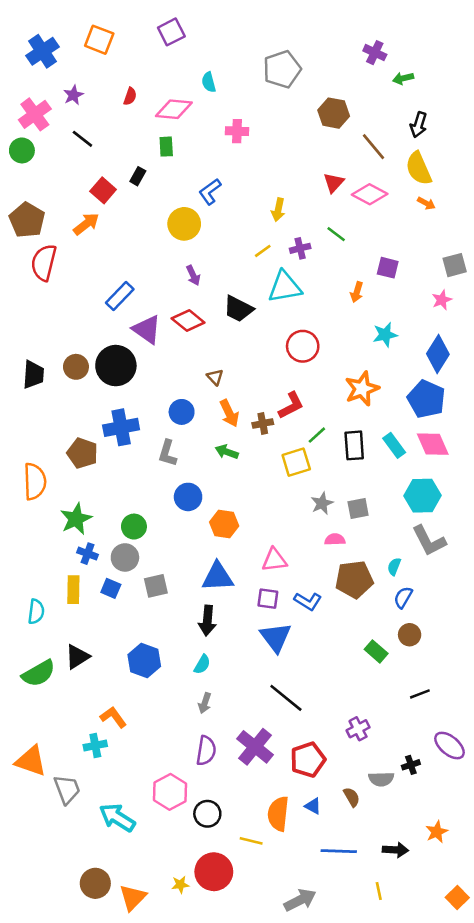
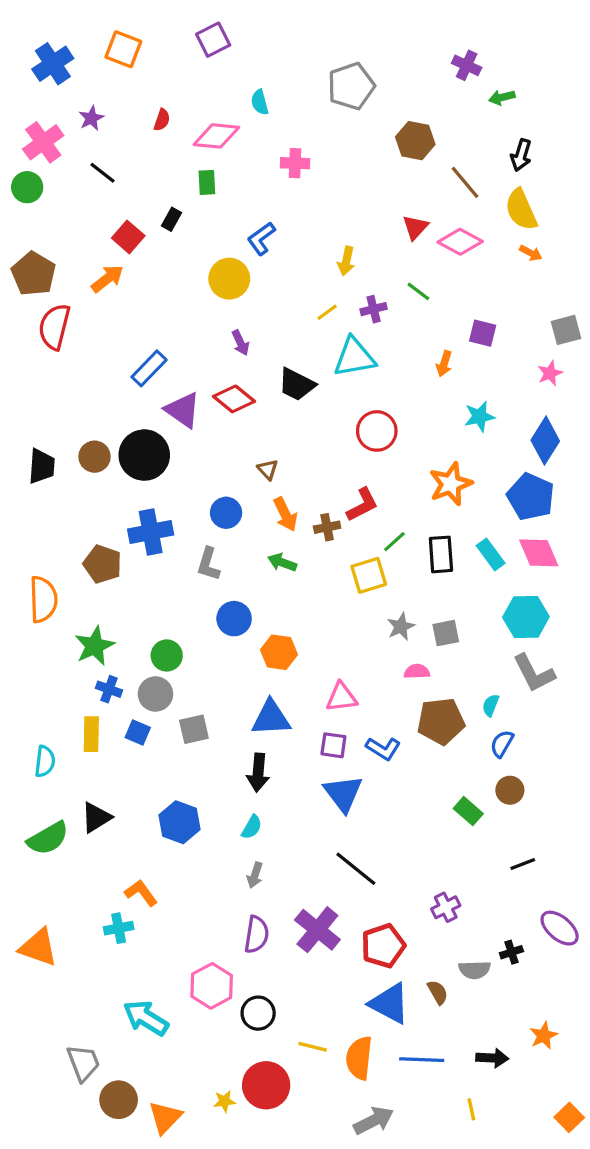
gray trapezoid: (67, 789) -> (83, 1063), moved
blue triangle: (313, 806) -> (390, 1003), size x2.0
orange semicircle: (278, 814) -> (359, 1058), moved

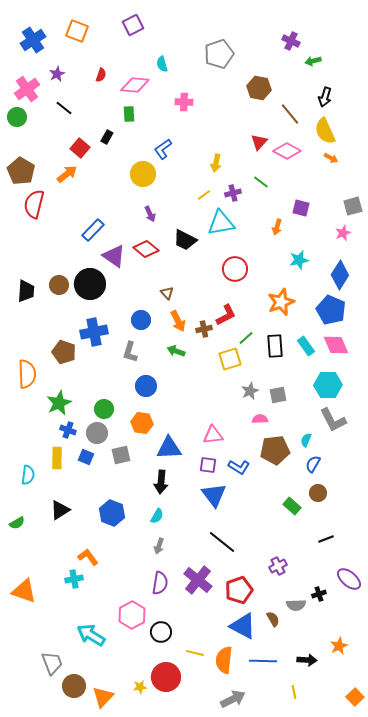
orange hexagon: (279, 652) -> (142, 423), moved
green semicircle: (48, 838) -> (17, 523), moved, size x0.6

